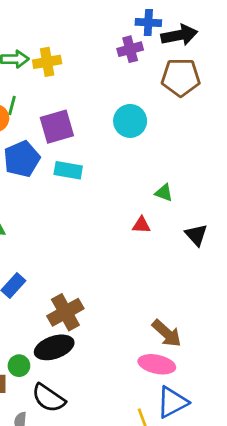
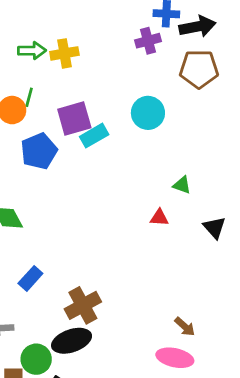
cyan rectangle: (68, 170) -> (94, 136), moved, turned -40
brown arrow: (167, 333) -> (185, 327), size x0.7
green circle: (19, 366) -> (36, 359), size x1.4

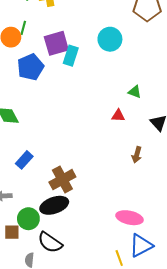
cyan rectangle: (94, 136) -> (71, 56), turned -42
brown arrow: (185, 327) -> (137, 155), moved, turned 63

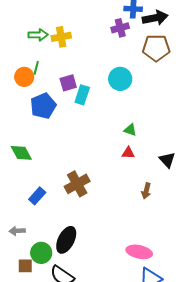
purple square: (56, 43) -> (68, 83), size x0.7
green triangle: (135, 92) -> (130, 130), moved
brown cross: (62, 180) -> (77, 184), moved
black ellipse: (54, 205) -> (66, 240), turned -44

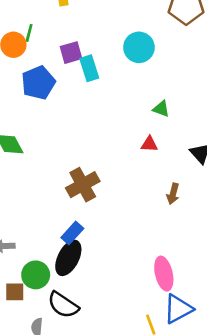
cyan rectangle: (82, 95) -> (89, 68), turned -36
green triangle: (130, 130) -> (161, 109), moved
blue rectangle: (37, 196) -> (72, 233), moved
pink ellipse: (139, 252) -> (164, 274), turned 65

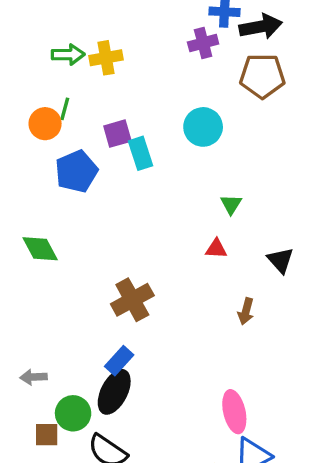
green triangle: (161, 109) -> (231, 204), turned 42

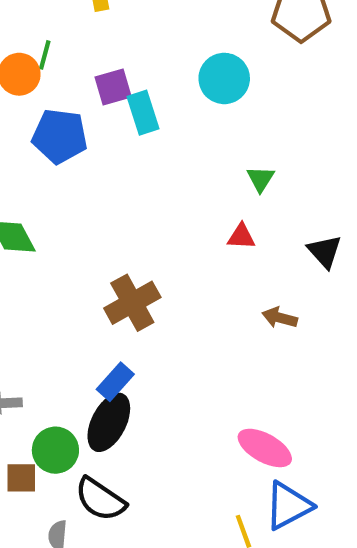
blue pentagon: (76, 171) -> (60, 136), turned 30
brown arrow: (246, 311) -> (280, 318), turned 90
pink ellipse: (234, 412) -> (265, 448), turned -48

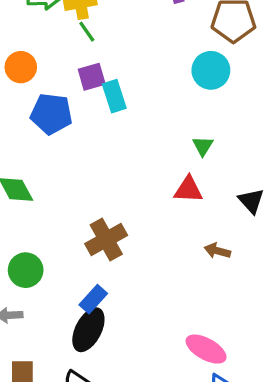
green line: (45, 55) -> (87, 32), moved, turned -50
cyan circle: (224, 78) -> (211, 70), moved
red triangle: (241, 237) -> (188, 190), size x1.4
green circle: (55, 450) -> (26, 270), moved

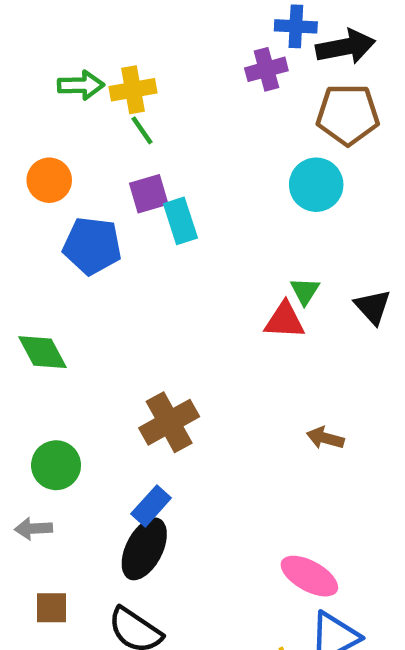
red triangle: (188, 190) -> (285, 320), moved
black triangle: (251, 201) -> (373, 307), moved

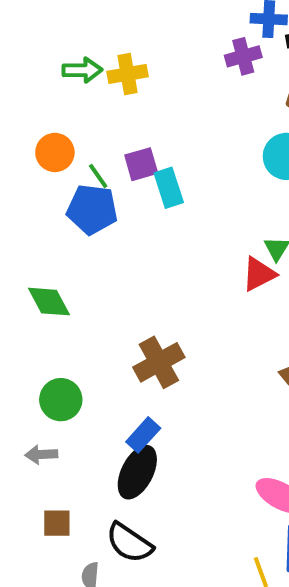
green line: (142, 130) -> (98, 176), moved
red triangle: (285, 320) -> (259, 274), turned -30

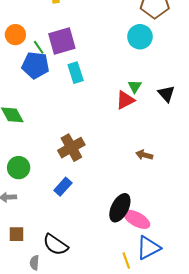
purple square: (141, 164) -> (62, 41), size x1.5
cyan rectangle: (169, 188) -> (76, 73), moved
black ellipse: (137, 472) -> (120, 208), moved

